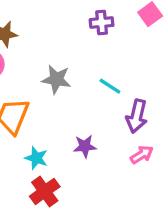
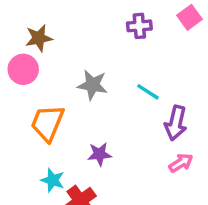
purple star: (85, 146) -> (99, 154), moved
cyan star: (36, 158) -> (53, 180), moved

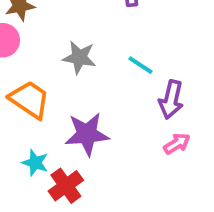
orange trapezoid: (47, 123) -> (30, 100), turned 102
purple star: (99, 154) -> (87, 134), size x1.6

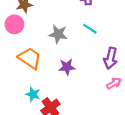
cyan line: (141, 65) -> (90, 29), moved
purple star: (87, 134) -> (67, 67), moved, size x0.7

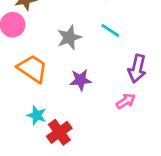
gray star: (58, 34) -> (69, 38), turned -30
pink arrow: (114, 83) -> (126, 101), moved

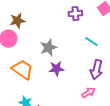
cyan line: (110, 30) -> (91, 42), moved
purple star: (81, 80) -> (56, 69), moved

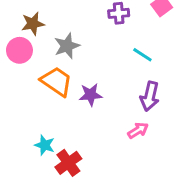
gray star: (48, 48) -> (67, 46), moved
orange trapezoid: (22, 70) -> (57, 81), moved

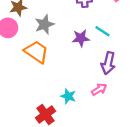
purple star: (91, 95) -> (81, 38), moved
cyan star: (45, 145) -> (68, 96), moved

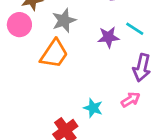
orange trapezoid: (36, 52) -> (54, 54), turned 90

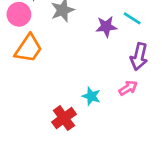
orange trapezoid: (54, 54) -> (28, 48), moved

